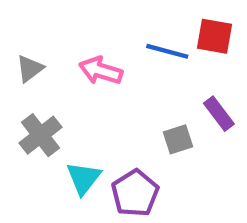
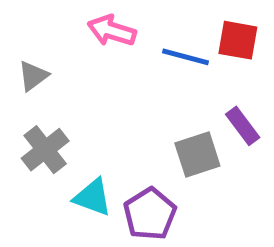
pink arrow: (101, 71) -> (112, 31), moved
gray square: (178, 139) -> (197, 154), size x1.4
cyan triangle: (83, 178) -> (93, 197), turned -48

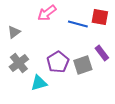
pink arrow: (112, 31) -> (47, 13), turned -54
cyan triangle: (93, 197) -> (39, 83), turned -36
purple pentagon: (150, 214) -> (58, 62), moved

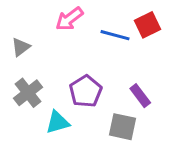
red square: (100, 17) -> (148, 25), turned -36
purple rectangle: (102, 53) -> (140, 96), moved
gray square: (83, 65) -> (122, 127), moved, turned 30

